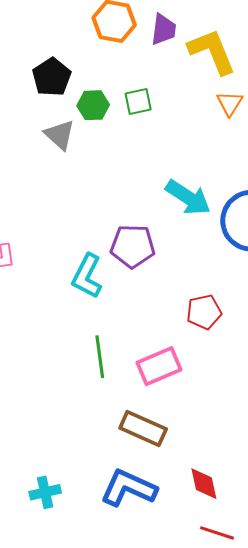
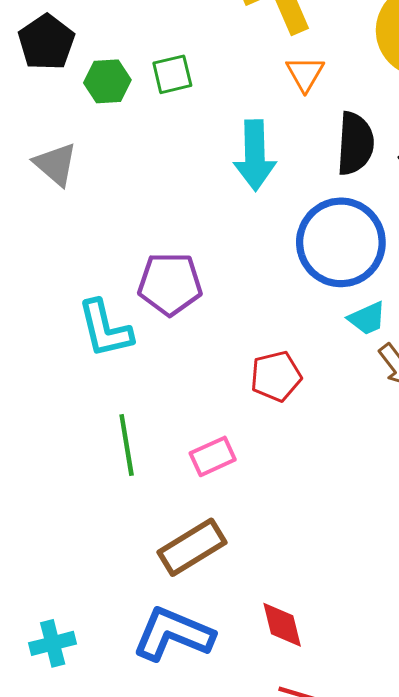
gray triangle: (60, 135) -> (56, 164), moved
cyan arrow: (188, 198) -> (255, 155), moved, turned 57
cyan L-shape: (87, 276) -> (105, 329), turned -39
pink rectangle: (159, 366) -> (213, 456), size x0.7
brown rectangle: (143, 428) -> (192, 547), turned -54

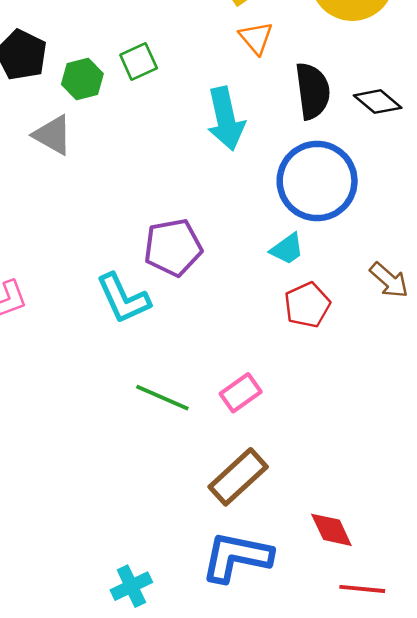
gray triangle: (56, 164) -> (53, 135), moved
cyan trapezoid: (367, 318) -> (287, 249), moved
red pentagon: (276, 376) -> (307, 305), moved
green line: (127, 445) -> (162, 398), turned -46

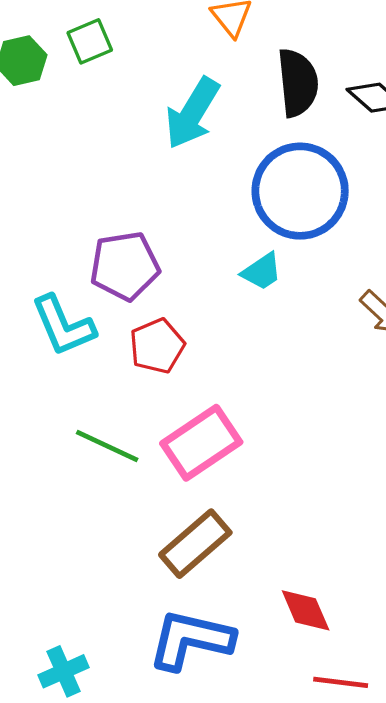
cyan arrow: (226, 119) -> (192, 113), turned 42
red pentagon: (307, 305) -> (157, 346), moved
pink rectangle: (241, 393) -> (201, 443), size x1.6

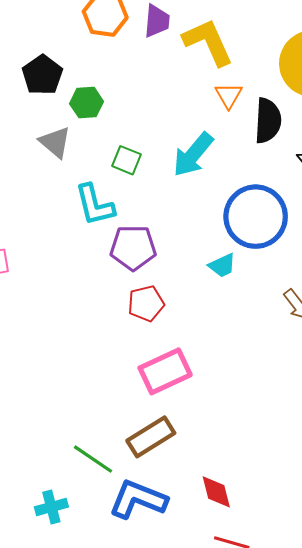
green square: (90, 41) -> (127, 160), moved, turned 36
black semicircle: (298, 83) -> (268, 121), moved
cyan L-shape: (63, 326) -> (95, 205), moved
green line: (107, 446) -> (93, 459), moved

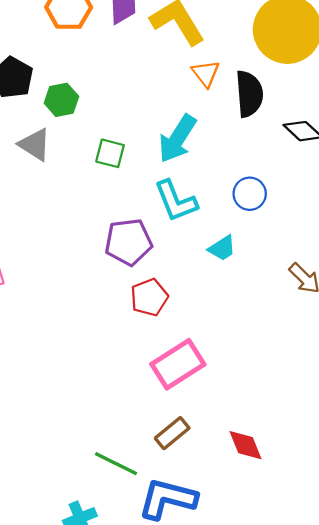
cyan L-shape: (95, 205) -> (176, 201), moved
blue circle: (256, 217) -> (250, 194), size x0.5
brown rectangle: (151, 437) -> (172, 433), size x0.7
red diamond: (216, 492) -> (246, 445), moved

